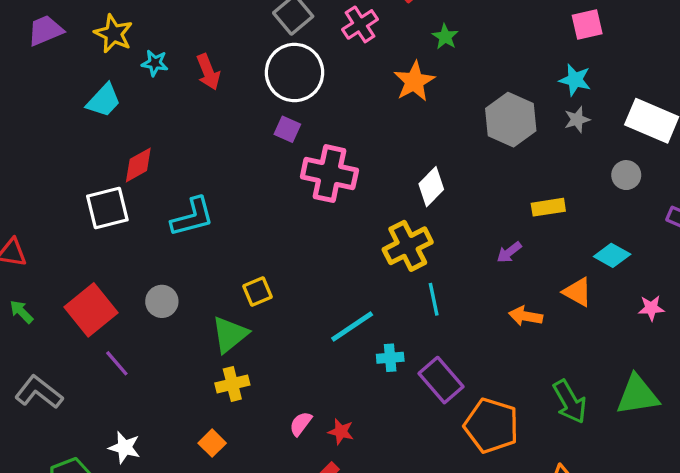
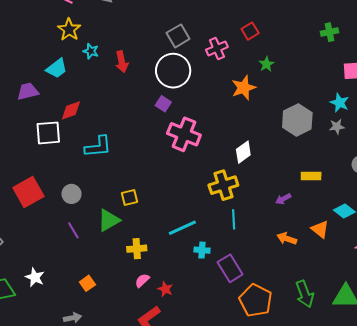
purple trapezoid: (45, 30) -> (28, 91), moved
purple line: (117, 363) -> (73, 230), moved
yellow cross: (232, 384) -> (137, 249), moved

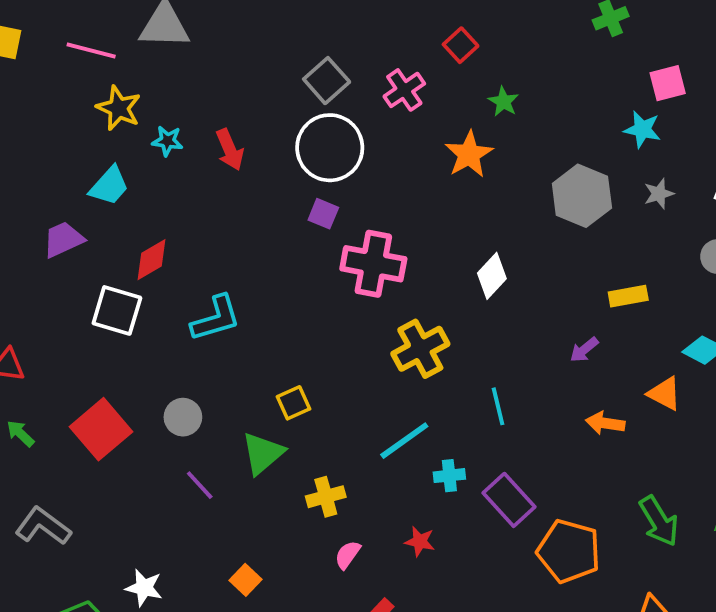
cyan star: (340, 103) -> (642, 129), moved
white square: (48, 133) -> (117, 310), turned 32
yellow cross: (223, 185) -> (420, 349), moved
red star: (165, 289) -> (420, 541), moved

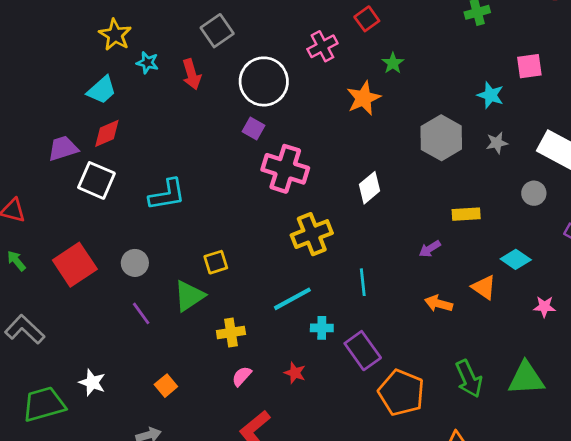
gray square: (327, 81) -> (217, 31), moved
pink square: (668, 83) -> (529, 66), moved
purple trapezoid: (63, 239) -> (63, 148), moved
red diamond: (152, 260) -> (107, 133), moved

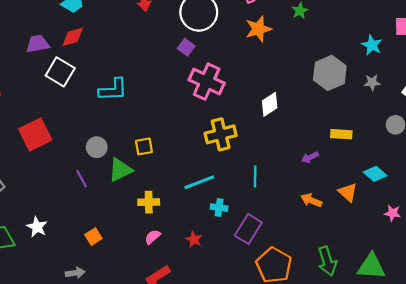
orange star: (363, 98) -> (258, 29), moved
gray circle: (135, 263) -> (97, 147), moved
purple rectangle: (363, 351) -> (248, 229), turned 60

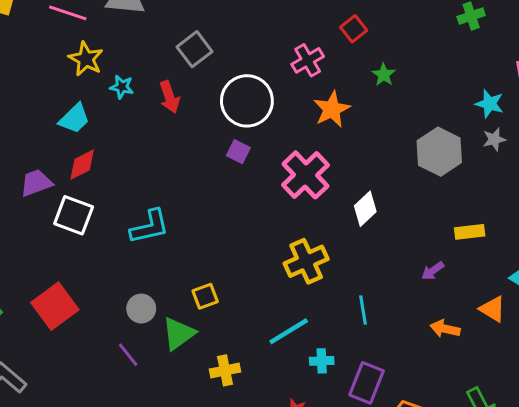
pink cross: (207, 82) -> (305, 175), moved, turned 32
gray star: (372, 82) -> (494, 139), moved

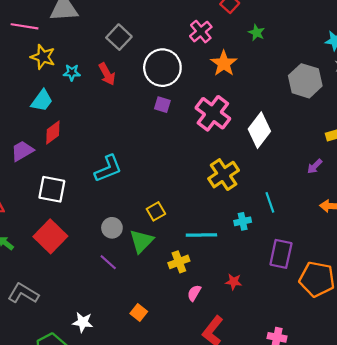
white diamond: (365, 209) -> (259, 130), size x1.4
white square: (74, 215) -> (52, 189), moved
cyan line: (289, 331) -> (201, 235), moved, turned 40
cyan cross: (322, 361) -> (243, 221), moved

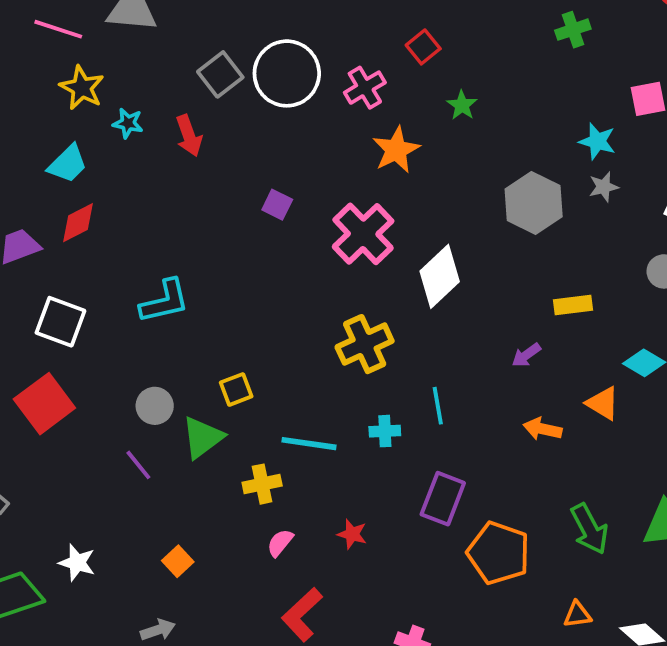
white circle: (162, 68) -> (287, 73), moved

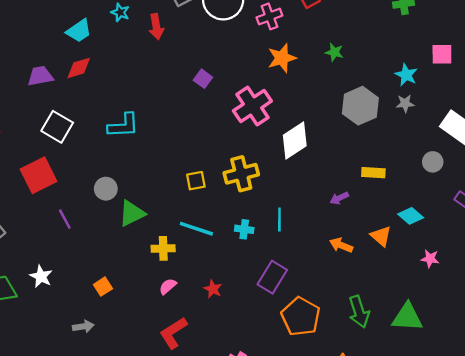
green star: (462, 105) -> (334, 52), moved, turned -30
yellow square: (236, 389) -> (196, 181), moved
purple line: (138, 465) -> (65, 219), moved

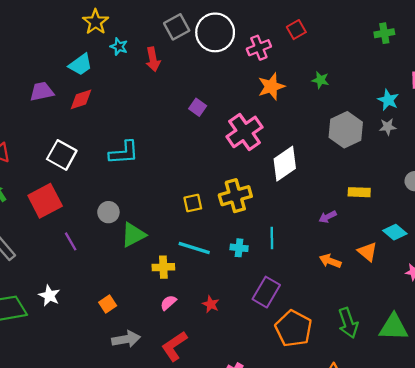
purple trapezoid: (40, 76) -> (42, 92), moved
gray arrow: (83, 326) -> (126, 339), moved, size x1.4

